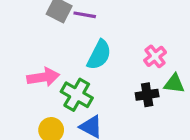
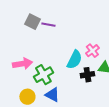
cyan semicircle: (99, 55) -> (74, 60), moved
green cross: (77, 95) -> (43, 75), turned 30

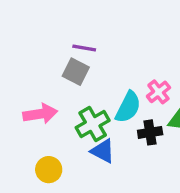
gray square: (32, 22) -> (76, 72), moved
green cross: (43, 75) -> (93, 124), moved
blue triangle: (52, 95) -> (103, 151), moved

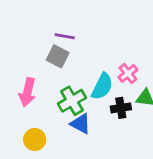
pink arrow: (40, 114) -> (28, 92), turned 112

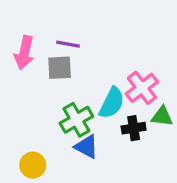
gray square: (58, 56) -> (60, 68), turned -30
pink cross: (128, 73) -> (142, 88), size x1.4
pink arrow: (28, 92) -> (24, 53), moved

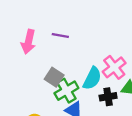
gray square: (60, 68) -> (54, 77), moved, turned 36

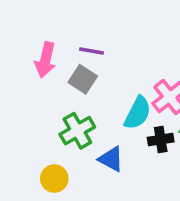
gray square: (54, 77) -> (83, 79), moved
green cross: (66, 91) -> (77, 131), moved

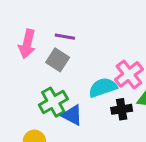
cyan semicircle: (138, 113) -> (103, 88), turned -136
blue triangle: (111, 159) -> (72, 115), moved

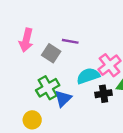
purple line: (65, 37) -> (70, 41), moved
blue triangle: (72, 115) -> (63, 98), turned 48

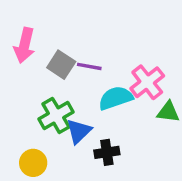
purple line: (70, 41) -> (89, 66), moved
black cross: (104, 94) -> (107, 152), moved

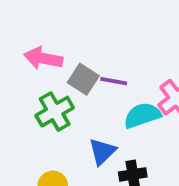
pink arrow: (24, 45) -> (43, 58), turned 88
green cross: (56, 116) -> (55, 112), moved

